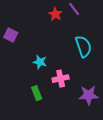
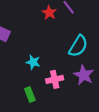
cyan semicircle: (83, 46) -> (78, 46), turned 50
purple star: (89, 95) -> (84, 75), moved, turned 30

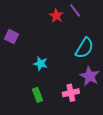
pink cross: (55, 79) -> (71, 93), moved

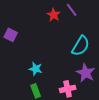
cyan star: (41, 64) -> (36, 69), moved

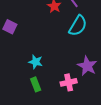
cyan semicircle: (81, 46) -> (78, 26), moved

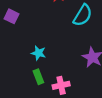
pink cross: (69, 82) -> (61, 85), moved

